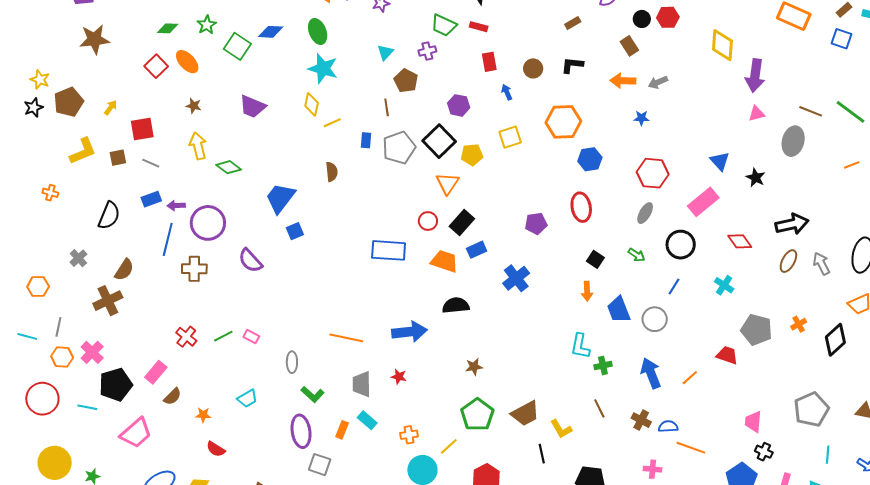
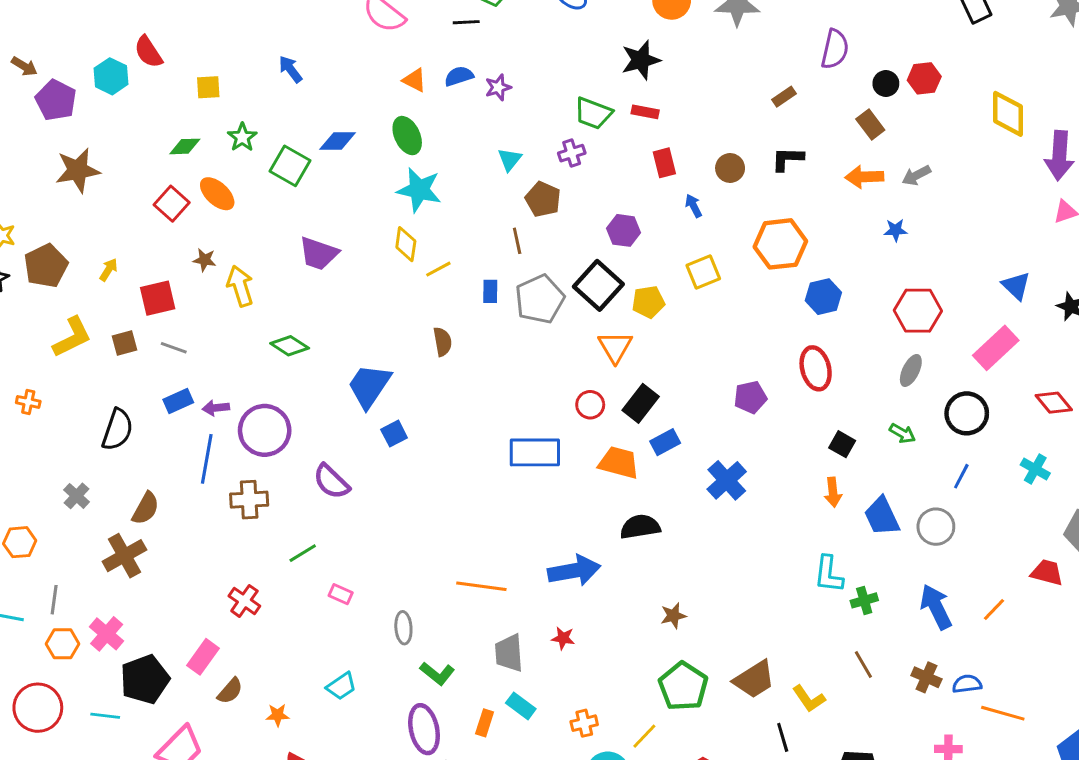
brown star: (194, 106) -> (205, 260), moved
yellow arrow: (198, 146) -> (240, 286), moved
green line: (223, 336) -> (303, 553), moved

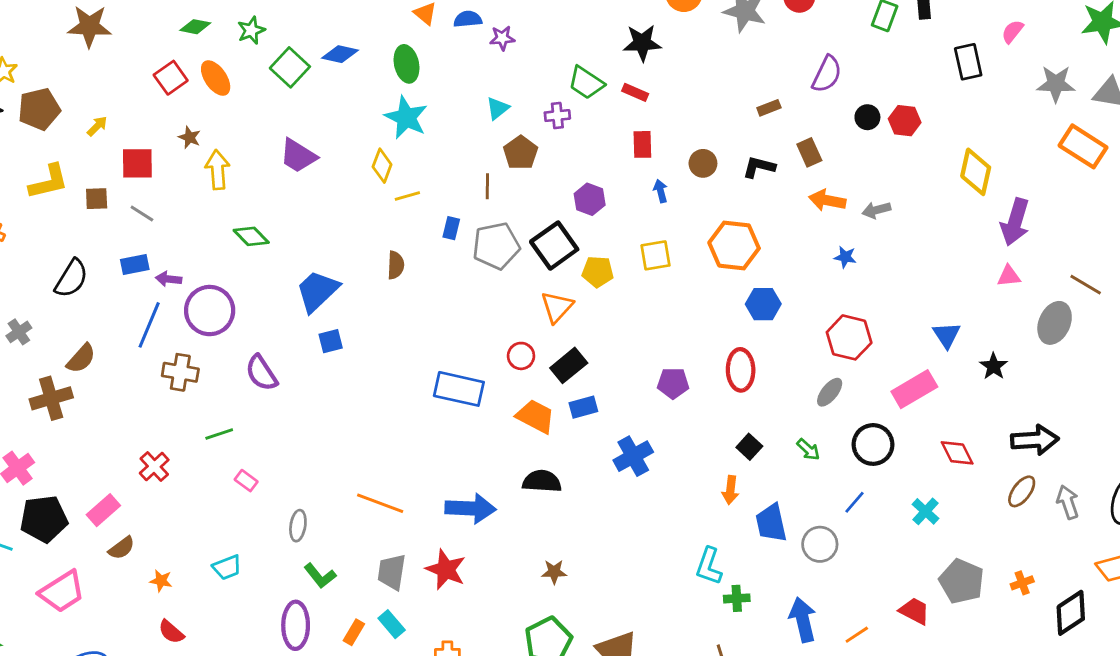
brown rectangle: (870, 124) -> (809, 152), moved
red star: (563, 638) -> (446, 569), size x1.8

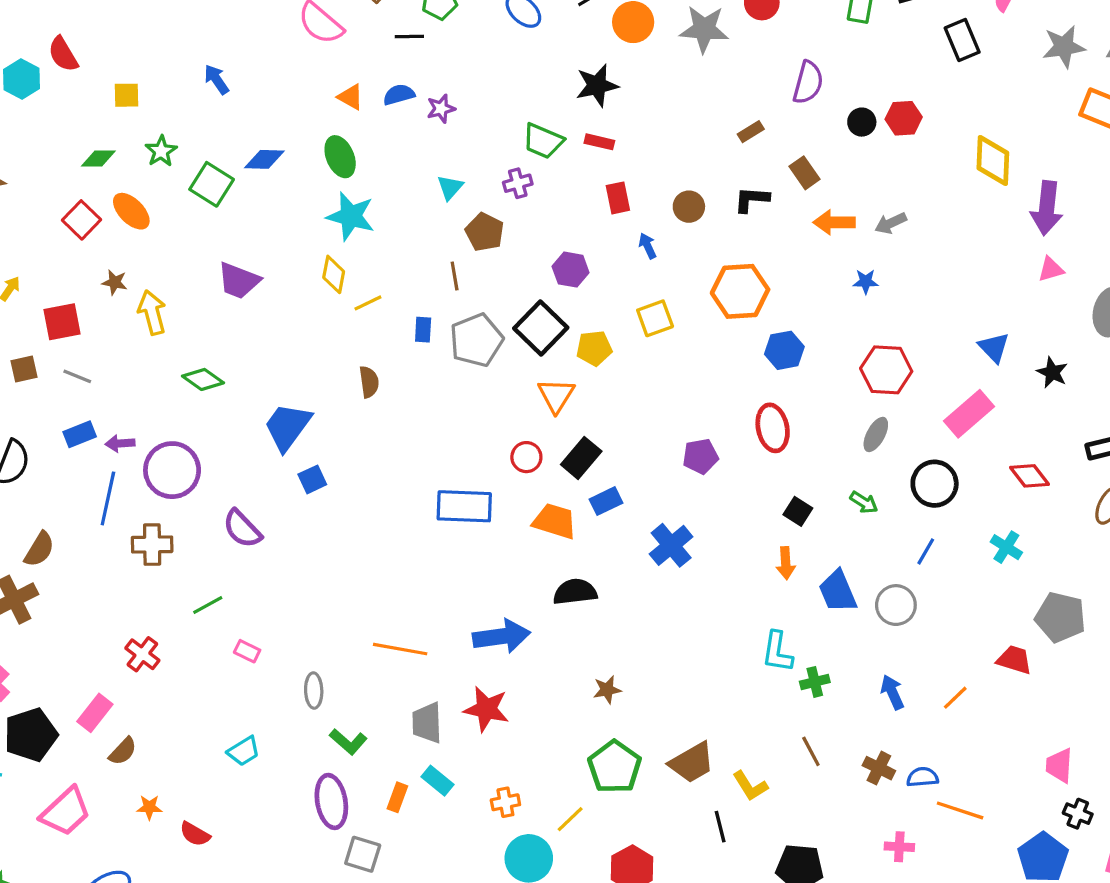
orange star: (161, 581) -> (149, 807), moved
blue arrow: (803, 620) -> (892, 692), size x0.7

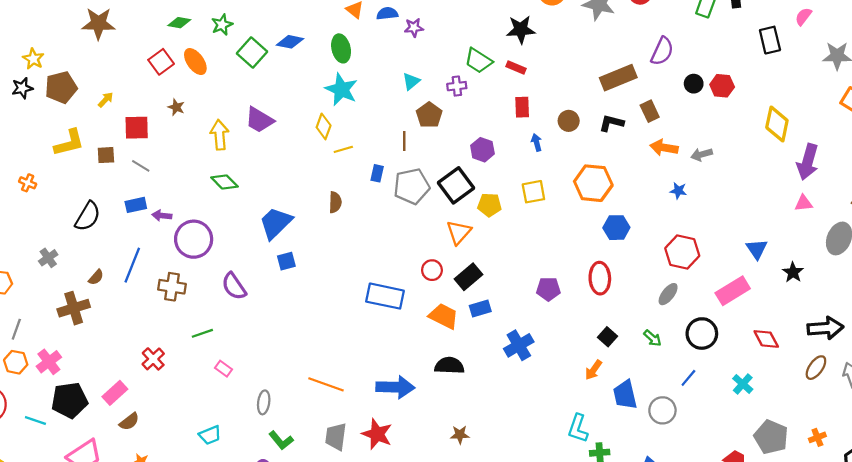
brown rectangle: (751, 132) -> (618, 78), size x2.0
yellow arrow: (152, 312) -> (220, 135), moved
blue line: (108, 498) -> (132, 265), moved
brown semicircle: (39, 549) -> (96, 277), size x0.7
orange arrow: (786, 563) -> (593, 370), turned 30

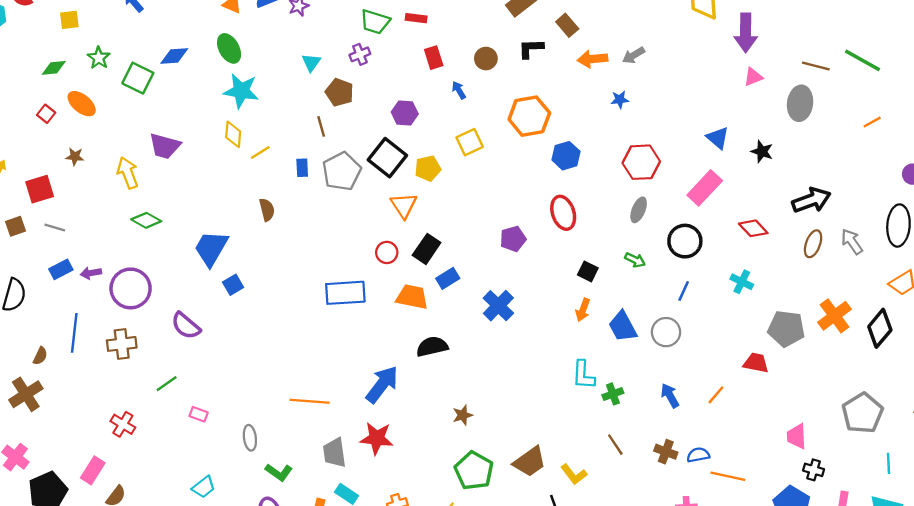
red square: (161, 62) -> (46, 114), size x0.7
blue arrow: (395, 387) -> (382, 384), turned -39
orange cross: (817, 437) -> (835, 316), size x1.8

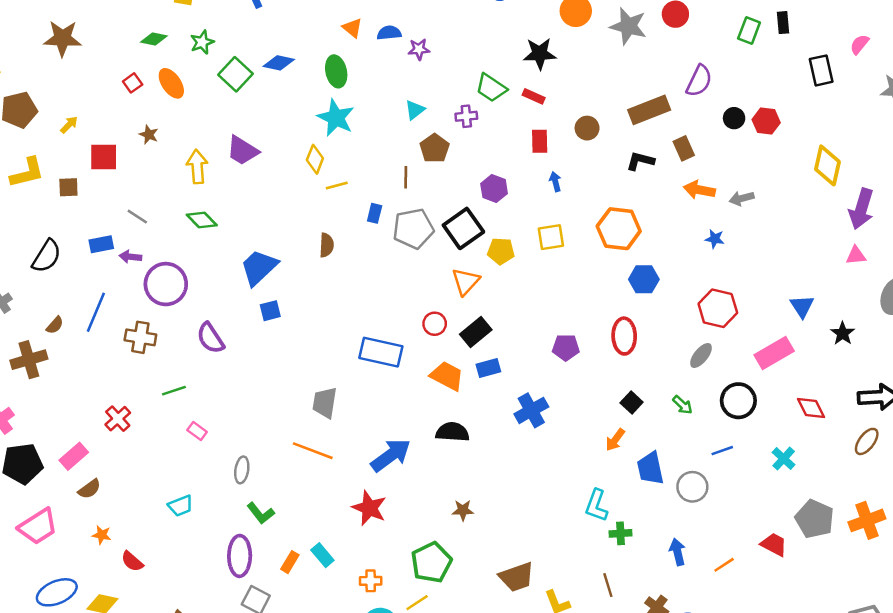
brown circle: (486, 59) -> (587, 128), moved
gray line: (55, 228) -> (137, 217), moved
blue line: (684, 291) -> (722, 451), turned 30
gray trapezoid: (335, 453) -> (325, 403), moved
green pentagon: (474, 471) -> (431, 562), moved

